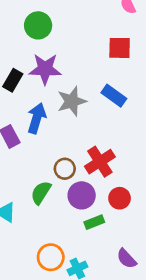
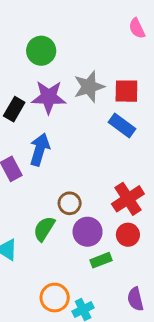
red square: (120, 48) -> (126, 91), moved
gray star: (72, 101) -> (89, 87), moved
red cross: (100, 162) -> (128, 199), moved
purple semicircle: (127, 259) -> (135, 299), turned 30

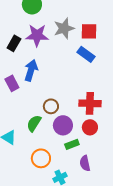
red cross: (128, 199) -> (90, 103), turned 35
orange circle: (55, 298) -> (41, 158), moved
purple semicircle: (135, 299) -> (85, 163), moved

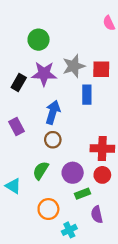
blue rectangle: (86, 54) -> (87, 95), moved, turned 54
blue arrow: (31, 70) -> (53, 112), moved
brown circle: (51, 106) -> (53, 140), moved

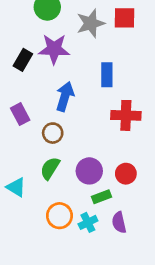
gray star: (74, 66) -> (91, 23), moved
red square: (101, 69) -> (124, 18), moved
brown circle: (53, 140) -> (53, 133), moved
red cross: (102, 149) -> (126, 115), moved
cyan cross: (69, 230) -> (88, 222), moved

